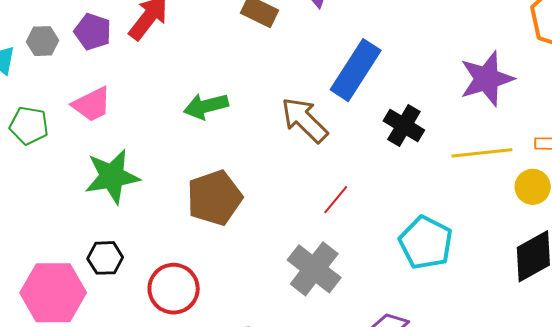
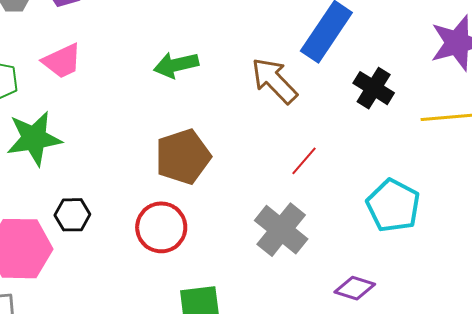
green star: (112, 176) -> (34, 138), moved
red circle: (174, 289) -> (161, 227), moved

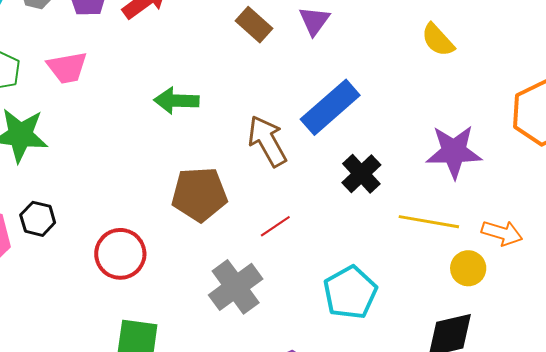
brown pentagon: (183, 157) -> (199, 194), moved

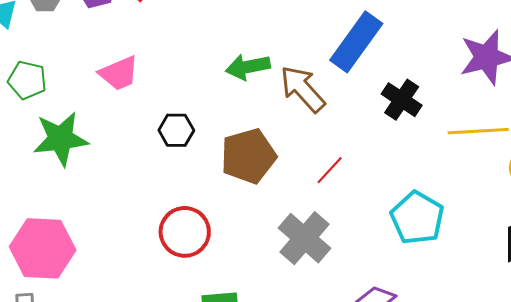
pink trapezoid: (67, 68) -> (119, 73), moved
green arrow: (176, 101) -> (248, 67), moved
black hexagon: (38, 219) -> (176, 130), moved

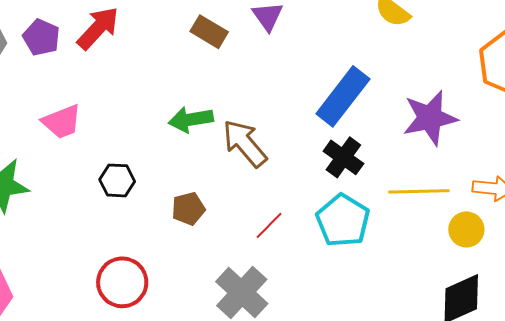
blue rectangle: (356, 42) -> (343, 96), moved
brown pentagon: (248, 156) -> (188, 209), size x0.6
cyan pentagon: (417, 218) -> (343, 220), moved

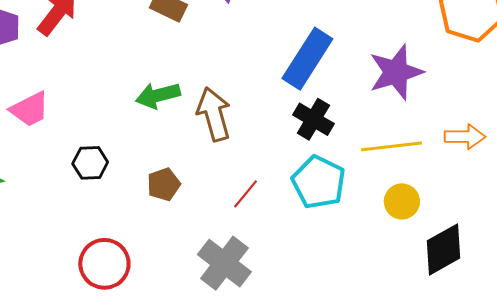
brown arrow: (245, 143) -> (214, 114), turned 30
yellow circle: (466, 229) -> (402, 201), moved

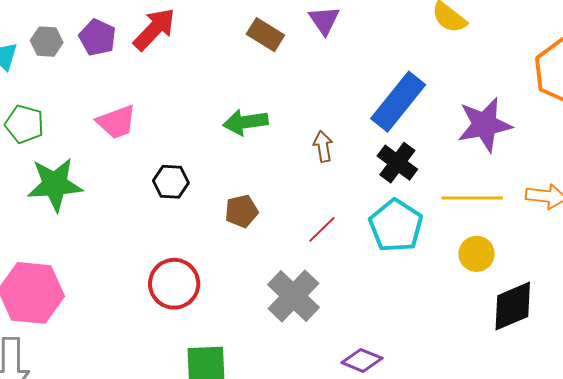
brown arrow: (214, 114) -> (323, 146), moved, size x0.6

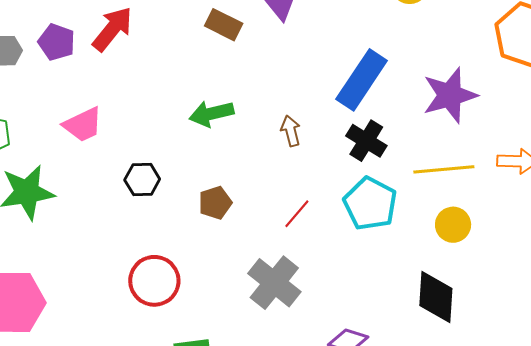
black diamond: (513, 306) -> (436, 297), moved, turned -58

